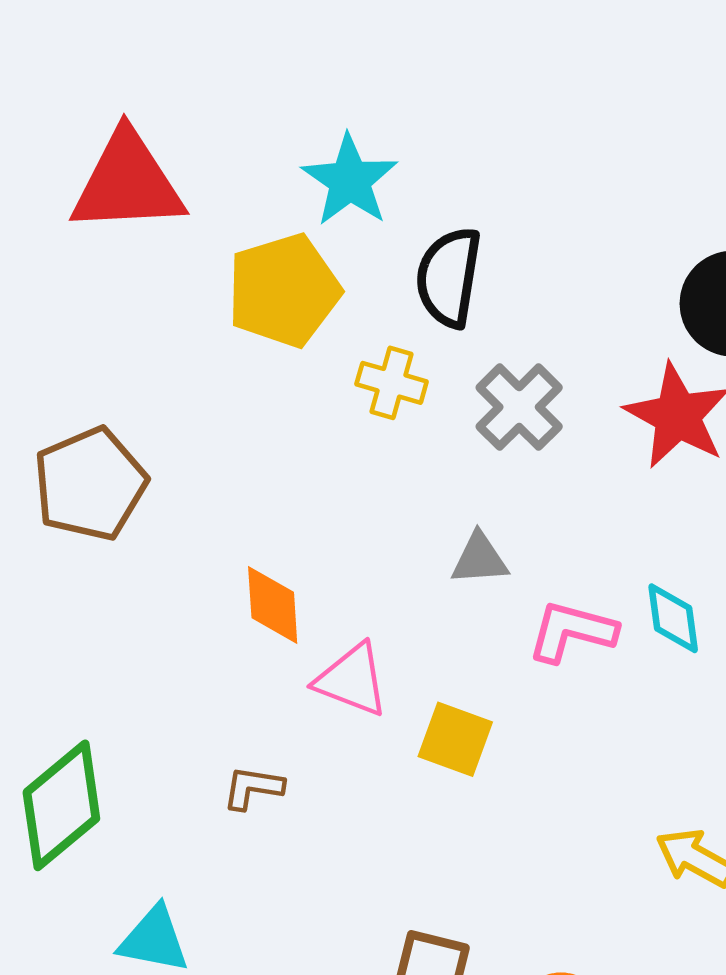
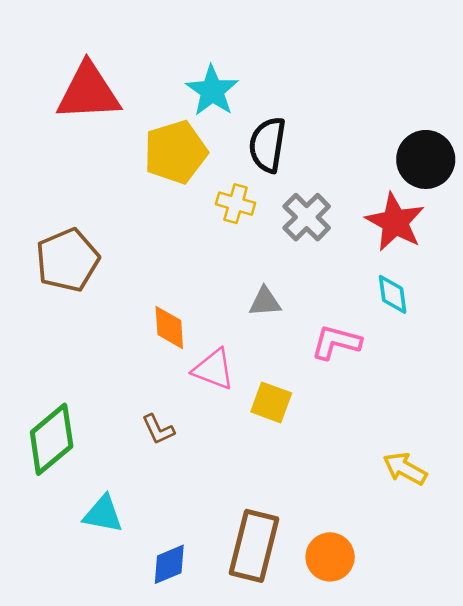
gray triangle: (480, 559) -> (265, 302), moved
cyan diamond: (673, 618) -> (393, 294), moved
brown L-shape: (253, 788) -> (158, 429), turned -124

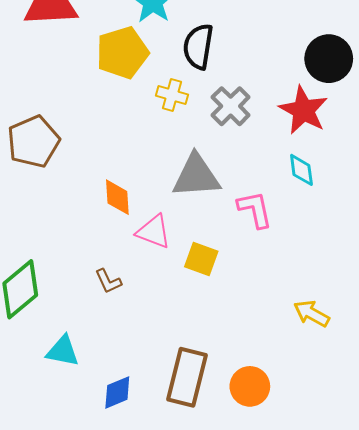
gray triangle: (265, 302) -> (196, 176), size x1.8
pink L-shape: (336, 342) -> (255, 209), turned 63

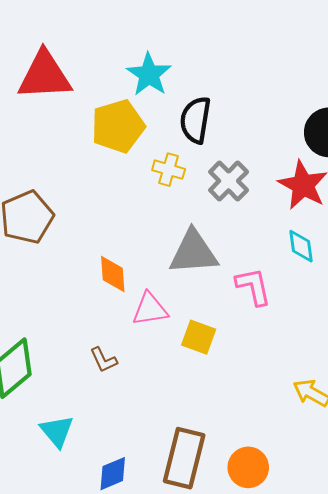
pink triangle: (154, 232) -> (150, 309), turned -30
cyan triangle: (63, 351) -> (57, 431), turned 39

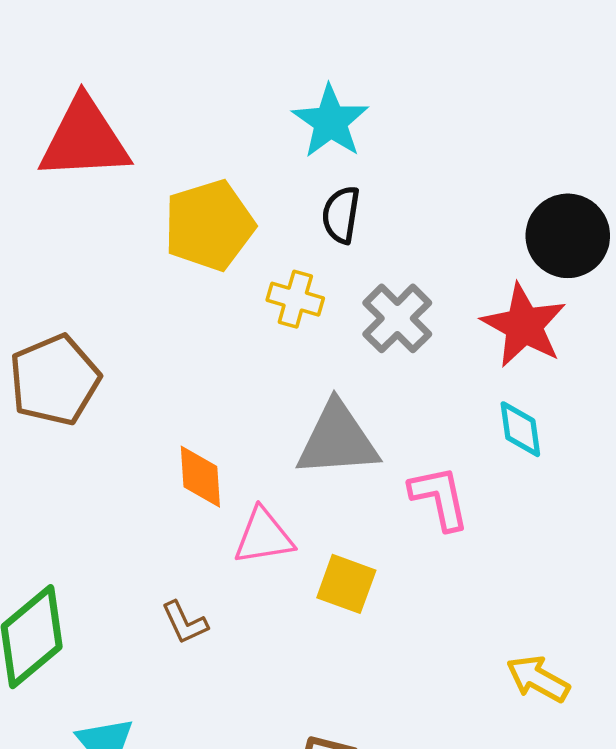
cyan star: (149, 74) -> (330, 122), moved
black semicircle: (195, 120) -> (341, 215), size x0.7

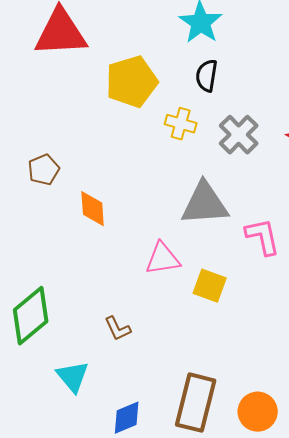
brown pentagon: (54, 380) -> (44, 170), size x0.6
orange diamond: (200, 477) -> (93, 209), moved
brown L-shape: (185, 623) -> (118, 329), moved

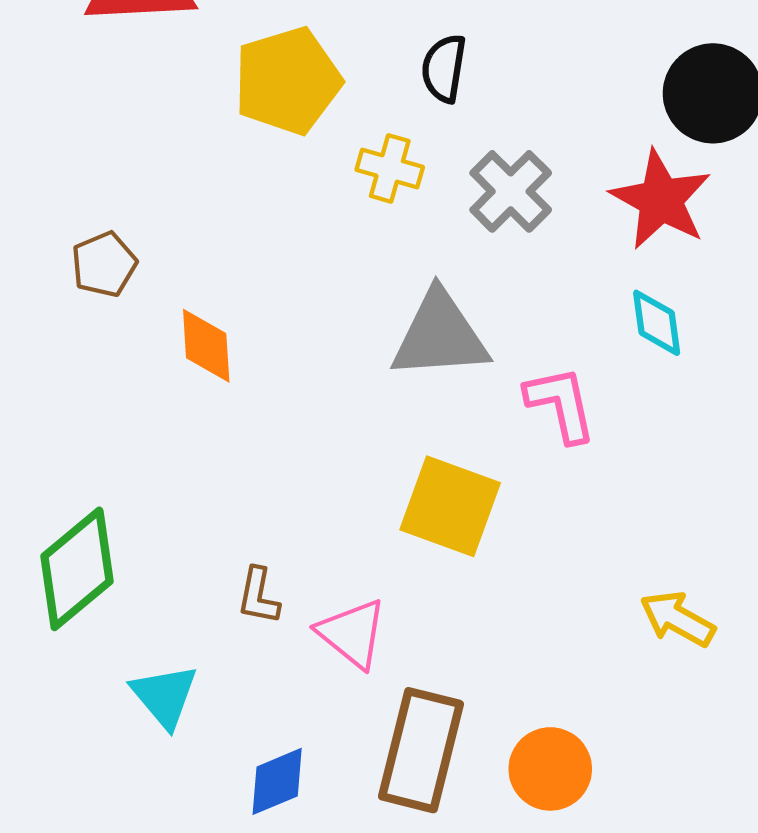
pink triangle: (163, 259) -> (352, 633), moved, turned 48
yellow square: (210, 286) -> (450, 506), size x1.4
brown L-shape: (118, 329) -> (258, 596), turned 36

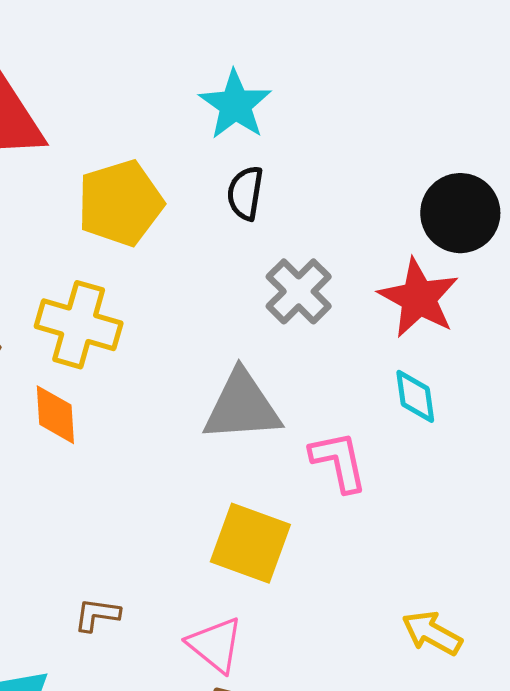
yellow cross: (390, 168) -> (79, 325), moved, size x1.6
brown L-shape: (258, 596) -> (97, 615), turned 87
pink triangle: (352, 633) -> (215, 645), moved

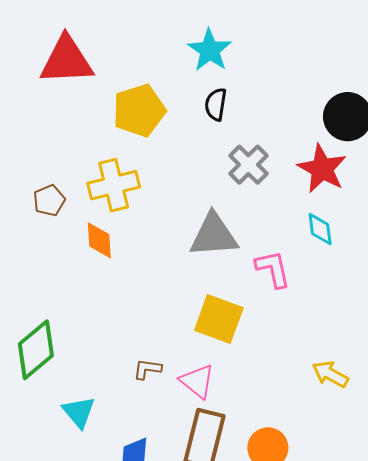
yellow cross: (79, 325) -> (114, 185), turned -30
brown L-shape: (97, 615) -> (147, 369), moved

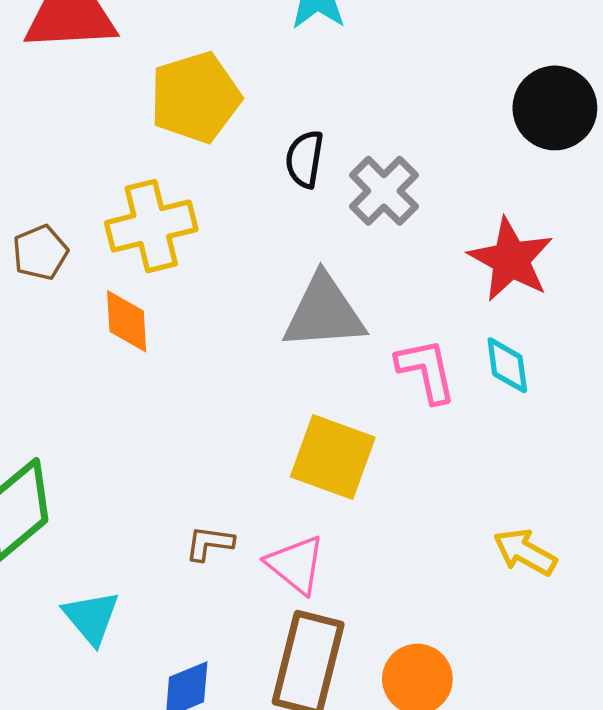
black semicircle: (216, 104) -> (305, 159), moved
red star: (322, 169) -> (511, 260), moved
cyan diamond: (320, 229) -> (507, 365), moved

